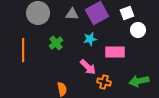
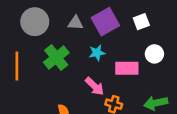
white circle: (138, 30) -> (154, 54), moved
green cross: (56, 43) -> (56, 58), size x1.5

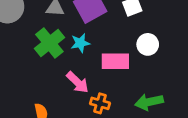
green cross: (56, 58) -> (49, 43), moved

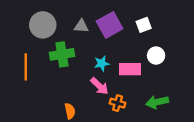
green cross: (49, 43) -> (62, 54), moved, turned 30
cyan star: (80, 43) -> (102, 63), moved

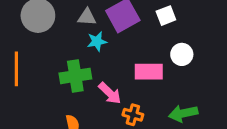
green cross: (62, 54) -> (75, 76), moved
cyan star: (102, 63) -> (97, 41), moved

